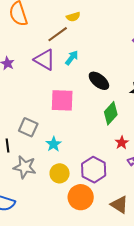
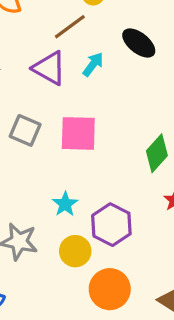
black ellipse: (99, 81) -> (139, 43), moved
gray square: (28, 127) -> (25, 130), moved
purple hexagon: (94, 170) -> (111, 225), moved

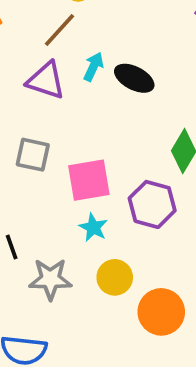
black ellipse: (139, 43) -> (134, 78), moved
pink square: (78, 133) -> (89, 180), moved
purple hexagon: (111, 225) -> (152, 204), moved

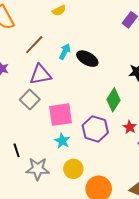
brown line: (60, 30) -> (34, 45), moved
purple triangle: (46, 80) -> (41, 74), moved, turned -30
gray square: (33, 155) -> (30, 99), turned 30

